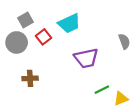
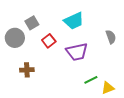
gray square: (26, 20) -> (32, 23), moved
cyan trapezoid: (69, 23) -> (74, 21), moved
red square: (44, 37) -> (49, 41), moved

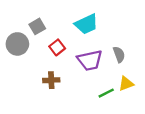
gray semicircle: (111, 37) -> (119, 54), moved
brown cross: (27, 70) -> (51, 80), moved
yellow triangle: (108, 88) -> (126, 84), moved

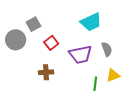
cyan trapezoid: (86, 24) -> (91, 22), moved
green line: (106, 93) -> (95, 84), turned -56

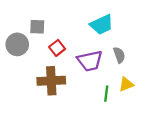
gray square: (33, 24) -> (37, 27), turned 32
brown cross: (46, 72) -> (51, 81), size x1.6

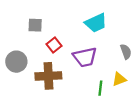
gray circle: (17, 44) -> (16, 62), moved
gray semicircle: (119, 55) -> (126, 52), moved

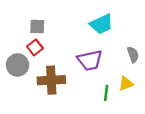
red square: (54, 45) -> (35, 47), moved

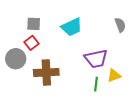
cyan trapezoid: (101, 24) -> (72, 27), moved
gray semicircle: (133, 54) -> (120, 25), moved
purple trapezoid: (90, 60) -> (96, 59), moved

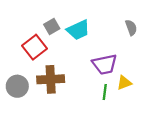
gray square: (34, 24) -> (52, 26), moved, turned -32
red square: (32, 43) -> (35, 47), size x1.5
gray circle: (16, 59) -> (17, 86), moved

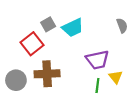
yellow triangle: (124, 83) -> (116, 77), turned -48

